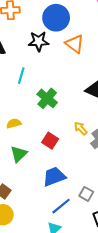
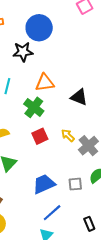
orange triangle: (75, 44) -> (45, 83), moved, turned -42
red square: (50, 141) -> (40, 136), moved, turned 35
gray square: (86, 194) -> (75, 184), moved, turned -32

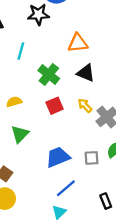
orange triangle: (45, 83) -> (78, 43), moved
black triangle: (79, 97) -> (86, 73), moved

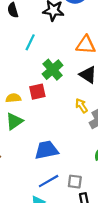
yellow semicircle: (14, 102) -> (13, 98), moved
red square: (55, 106) -> (37, 92), moved
gray square: (92, 158) -> (75, 182), moved

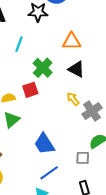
blue trapezoid: (46, 150) -> (44, 144), turned -105
gray square: (75, 182) -> (83, 158), moved

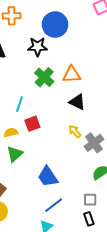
cyan line: (19, 44) -> (19, 104), moved
green cross: (43, 68) -> (44, 77), moved
gray square: (83, 158) -> (90, 200), moved

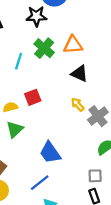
cyan line: (19, 104) -> (19, 61), moved
blue line: (54, 205) -> (40, 183), moved

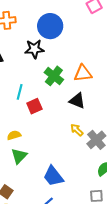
orange triangle: (73, 45) -> (83, 73), moved
green cross: (44, 48) -> (54, 76), moved
red square: (33, 97) -> (34, 106), moved

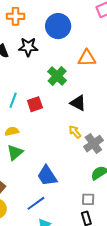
black star: (34, 49) -> (28, 47), moved
orange triangle: (83, 73) -> (87, 58), moved
cyan line: (20, 92) -> (13, 100), moved

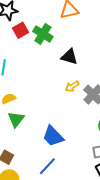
red square: (35, 104) -> (20, 30), moved
yellow arrow: (75, 132) -> (72, 86), turned -72

